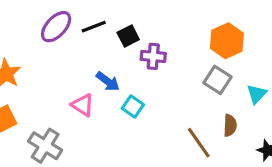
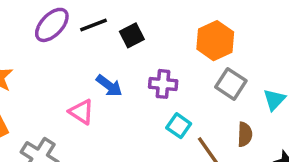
orange hexagon: (227, 41) -> (215, 41), moved
purple cross: (153, 56) -> (163, 84), moved
cyan square: (133, 107) -> (179, 126), moved

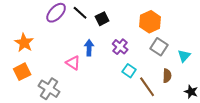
black line: (94, 25) -> (80, 13), turned 63
purple cross: (163, 84) -> (120, 47), turned 35
blue arrow: (109, 86) -> (89, 48), turned -126

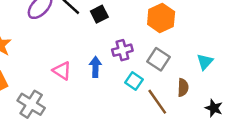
purple cross: (120, 47) -> (122, 50), turned 35
gray square: (159, 47) -> (158, 59), moved
blue arrow: (89, 48) -> (95, 67), moved

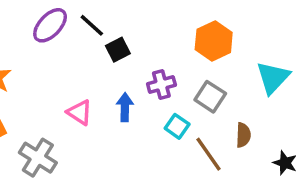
black square: (99, 14) -> (118, 50), moved
cyan triangle: (205, 62) -> (273, 78), moved, size x1.5

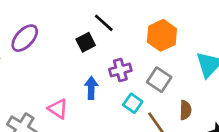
purple ellipse: (50, 25) -> (25, 38), moved
black line: (92, 25) -> (104, 23), moved
pink triangle: (80, 112) -> (58, 109), moved

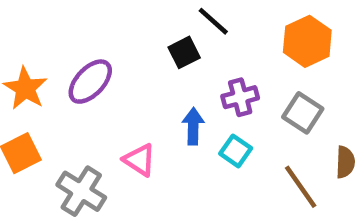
purple ellipse: (25, 38) -> (90, 82), moved
cyan square: (133, 103) -> (236, 151), moved

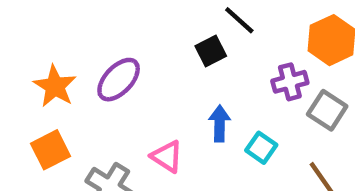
purple cross: (240, 97) -> (290, 82), moved

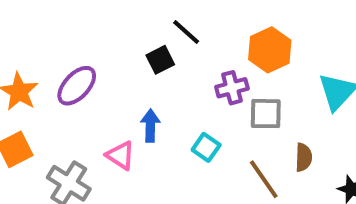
gray square: (327, 110) -> (266, 114), turned -32
blue arrow: (220, 123) -> (150, 126), moved

